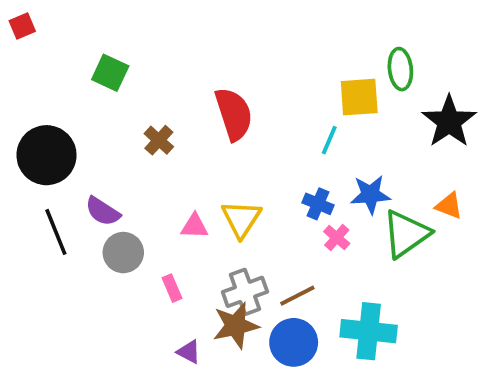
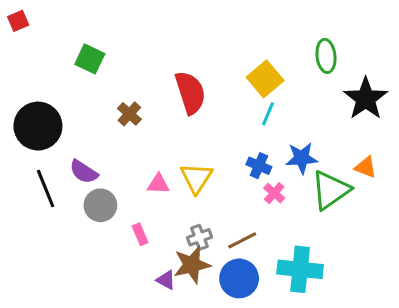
yellow square: (359, 97) -> (265, 79), moved, turned -36
gray cross: (245, 292) -> (199, 237), size x0.7
purple triangle: (189, 352) -> (166, 280), moved

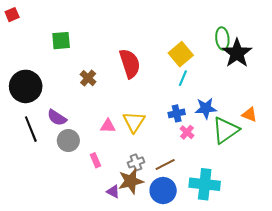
green square: (90, 59) -> (61, 41), turned -30
black star: (366, 99) -> (237, 53), moved
blue cross: (259, 166) -> (177, 113), turned -35

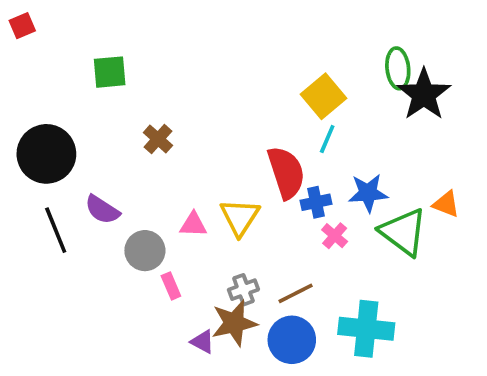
red semicircle: (130, 64) -> (286, 172), moved
green triangle: (226, 130) -> (403, 232), turned -48
gray circle: (68, 141) -> (145, 251), moved

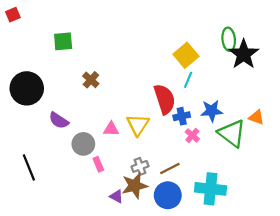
black line: (56, 230) -> (29, 167), moved

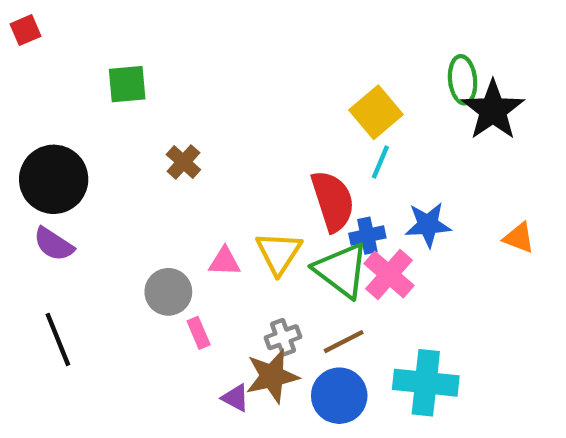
purple semicircle: (59, 120) -> (54, 244), moved
green triangle: (232, 133) -> (341, 270), moved
pink cross: (192, 135) -> (389, 275), size x1.6

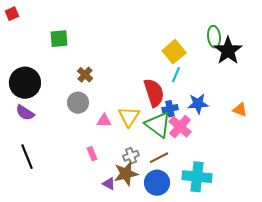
gray circle: (168, 292) -> (78, 103), moved

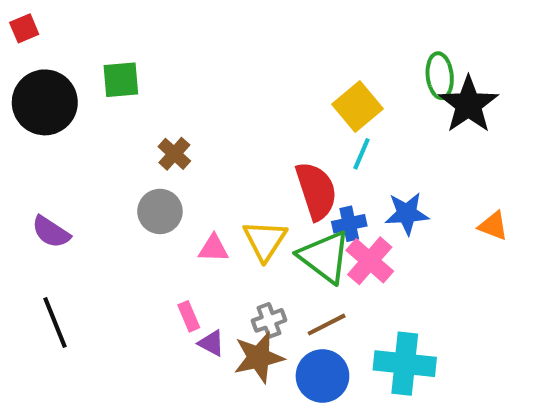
black circle: (25, 83) -> (45, 102), moved
purple triangle: (109, 184) -> (211, 343), moved

